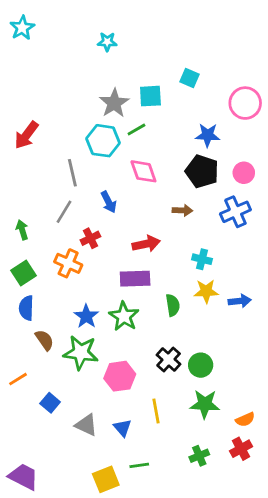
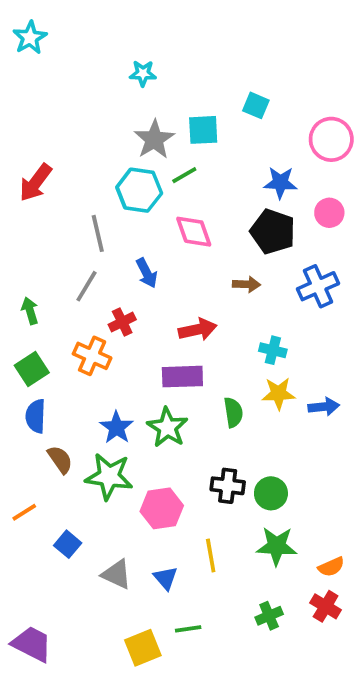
cyan star: (107, 42) -> (143, 73), moved
pink circle: (244, 173) -> (329, 213), moved
black cross: (169, 360) -> (228, 486), turned -35
red cross: (241, 449) -> (326, 606), turned -30

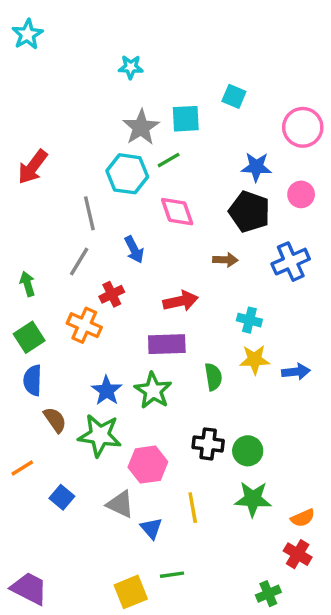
gray triangle: (117, 574) -> (120, 504), moved
green cross: (269, 616) -> (268, 594), moved

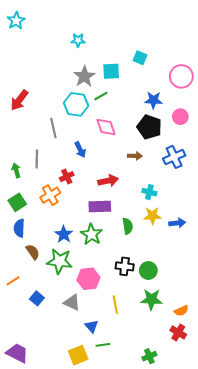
gray line: (79, 262) -> (37, 159), moved, turned -30
orange cross: (84, 325) -> (50, 195), turned 36
blue triangle: (151, 528) -> (92, 326), moved
green cross: (268, 594) -> (149, 356), moved

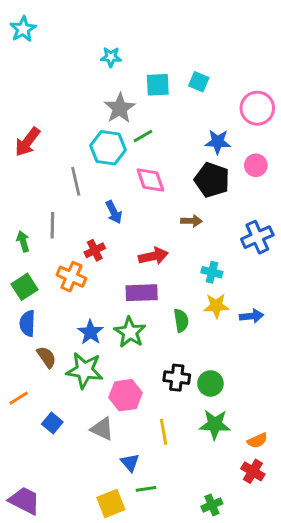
cyan square: (111, 71) -> (158, 85), moved
blue cross: (174, 157) -> (257, 237), moved
orange cross: (50, 195) -> (71, 277), turned -36

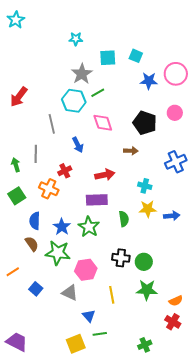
blue star: (218, 142) -> (149, 81), moved
blue semicircle: (27, 323) -> (35, 221), moved

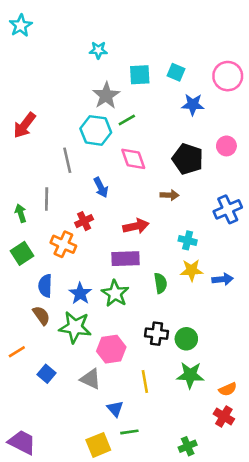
pink circle: (176, 74) -> (228, 76), moved

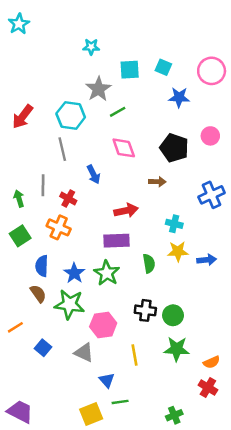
cyan hexagon: (96, 130) -> (71, 115), moved
red cross: (84, 221) -> (68, 198), moved, turned -35

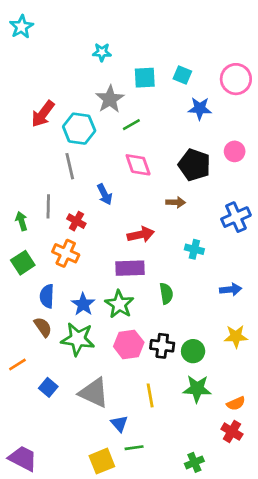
red arrow: (23, 117) -> (43, 114), moved
yellow star: (178, 251) -> (236, 336), moved
pink hexagon: (103, 325) -> (129, 344), moved
gray triangle: (84, 353) -> (94, 393), size x1.4

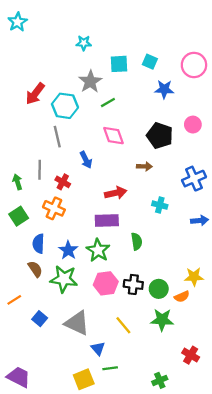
blue arrow: (231, 289) -> (199, 220), moved
yellow line: (150, 395) -> (123, 325), turned -30
orange semicircle: (236, 403) -> (182, 297), moved

